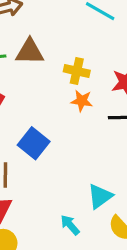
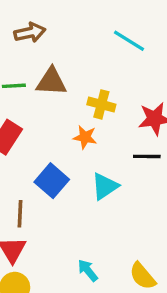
orange star: (82, 101) -> (85, 137), moved
cyan triangle: (100, 196) -> (105, 186), moved

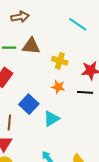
orange star: (85, 137) -> (58, 87), moved
cyan triangle: (105, 186) -> (51, 119), moved

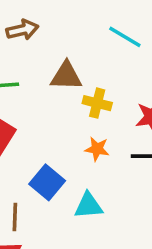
brown triangle: (31, 46) -> (66, 76), moved
cyan triangle: (51, 119) -> (88, 206), turned 30

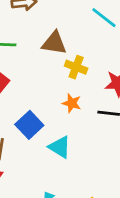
cyan triangle: (88, 206) -> (60, 147), turned 30

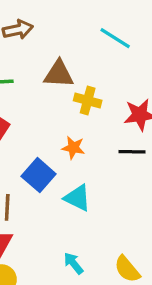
orange star: (72, 103) -> (73, 148), moved

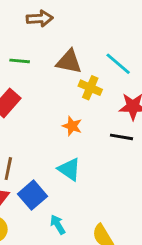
cyan line: (115, 38) -> (118, 64), moved
blue square: (39, 175) -> (32, 195), moved

